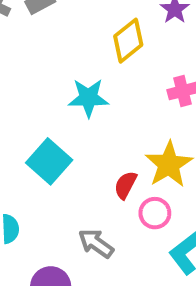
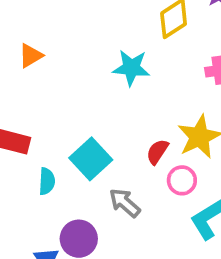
cyan square: (49, 161) -> (91, 159), moved

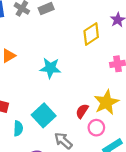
cyan star: (131, 68) -> (50, 68), moved

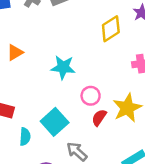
pink circle: (96, 128) -> (91, 96), moved

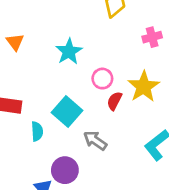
orange triangle: (15, 52) -> (15, 42), turned -30
cyan star: (63, 67) -> (69, 52), turned -30

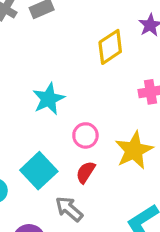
red semicircle: (115, 101) -> (86, 172), moved

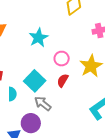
gray arrow: (69, 209) -> (43, 104), moved

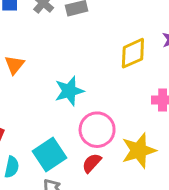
pink circle: (62, 59) -> (97, 130), size x1.5

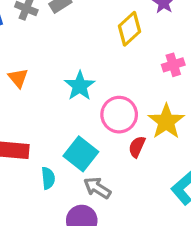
red semicircle: (92, 163) -> (137, 147), moved

